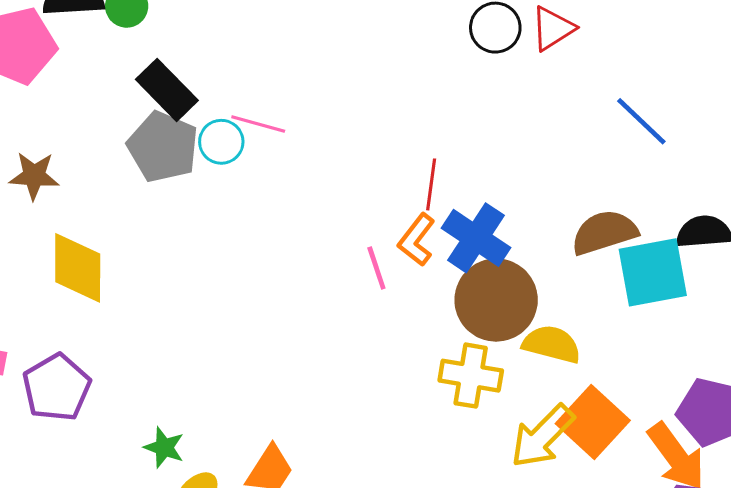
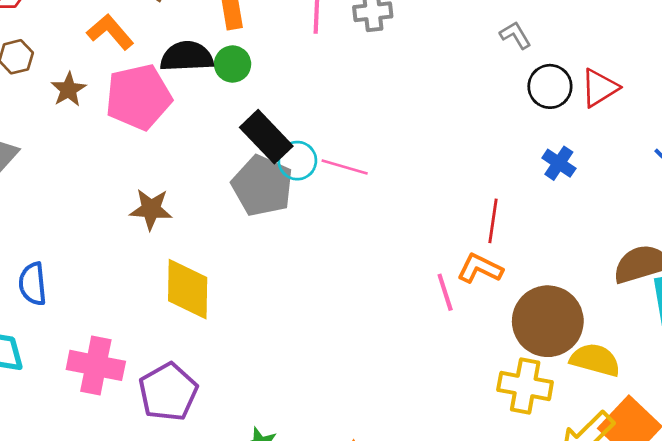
cyan circle: (221, 142) -> (297, 161), moved
blue cross: (476, 238) -> (559, 163), moved, size x0.6
orange L-shape: (417, 240) -> (480, 268), turned 78

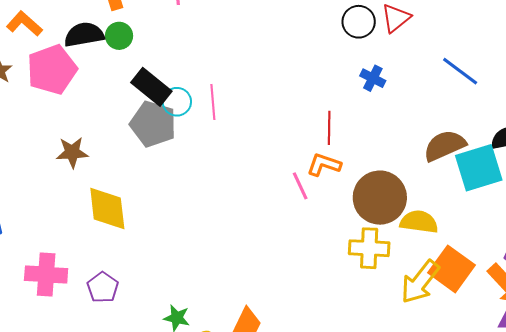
pink line: (345, 167) -> (213, 102), turned 76
purple pentagon: (168, 392) -> (103, 287), size x0.7

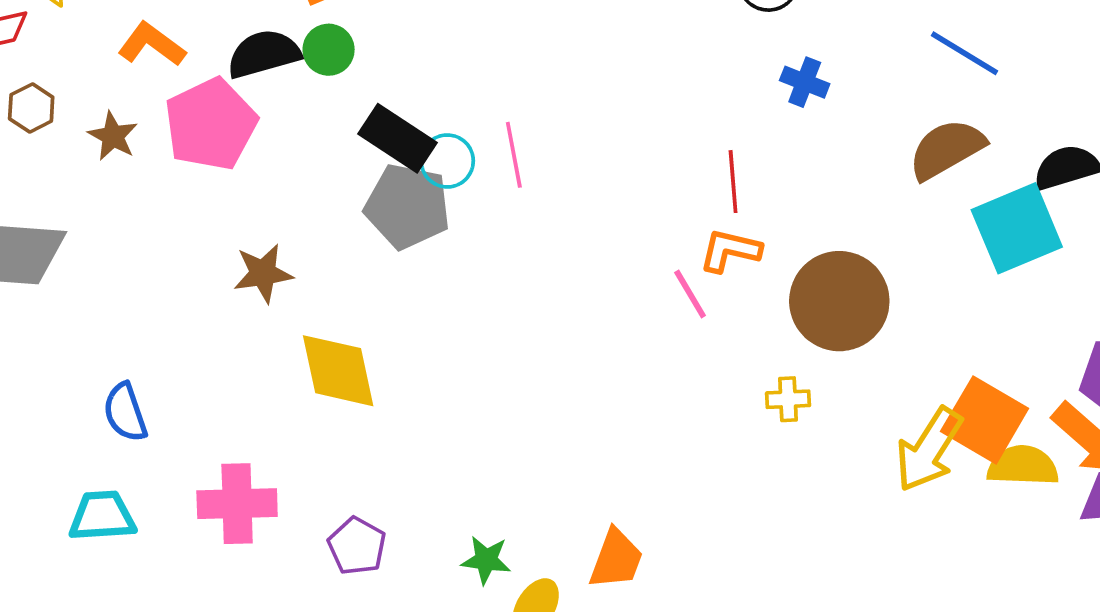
brown semicircle: (445, 146) -> (947, 149), moved
yellow semicircle: (419, 222) -> (1023, 466), moved
yellow cross: (369, 248) -> (788, 399), moved, size x0.6
purple pentagon: (103, 287) -> (357, 546), moved

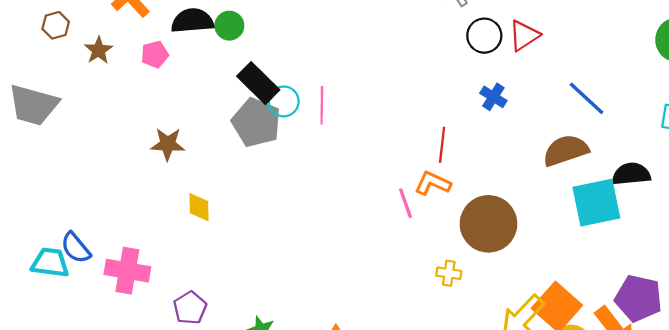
pink pentagon: (211, 124) -> (155, 54), size x0.5
yellow diamond: (338, 371) -> (199, 207), size x0.6
blue semicircle: (125, 412) -> (76, 248), moved, turned -32

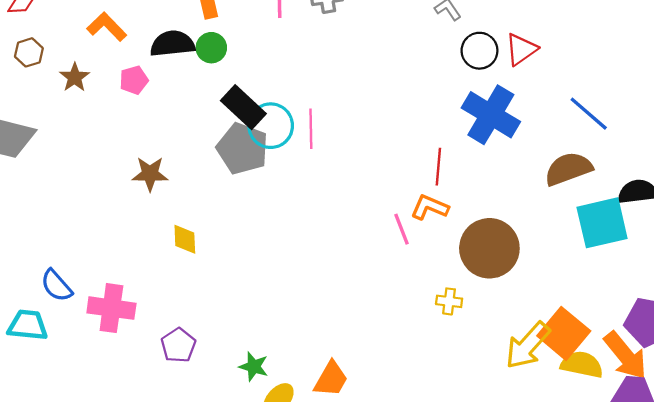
blue cross: (493, 97) -> (491, 115), size x2.0
cyan circle: (284, 101) -> (271, 126), size x1.4
cyan trapezoid: (50, 263) -> (28, 325), moved

